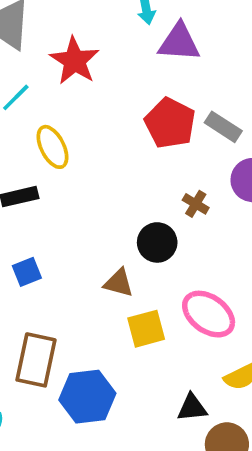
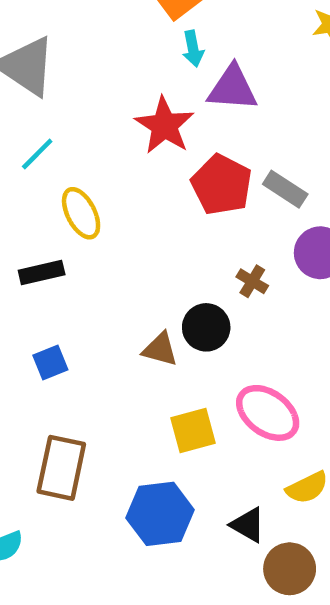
red star: (75, 61) -> (164, 125), moved
brown triangle: (119, 283) -> (160, 349), moved
blue hexagon: (87, 397) -> (160, 514), moved
black triangle: (192, 408) -> (248, 525), turned 36

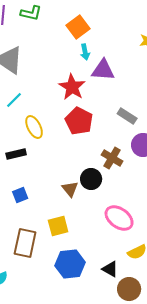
red pentagon: (222, 185) -> (79, 121), moved
brown cross: (252, 281) -> (112, 158), size x1.5
brown triangle: (160, 349) -> (70, 189), turned 36
yellow square: (193, 431) -> (58, 226), moved

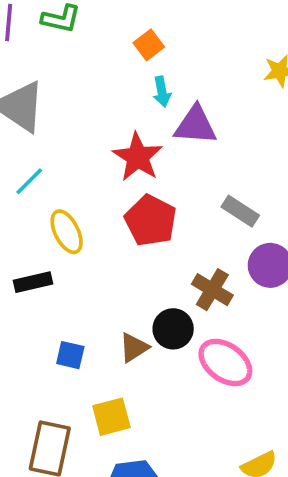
orange square: (78, 27) -> (149, 45), size x0.7
brown triangle: (70, 189) -> (134, 348), turned 36
blue square: (20, 195) -> (70, 355), moved, turned 35
pink ellipse: (119, 218) -> (225, 362), moved

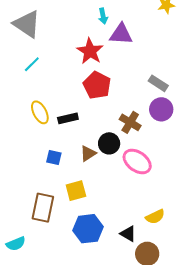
gray rectangle: (240, 211) -> (158, 83), moved
yellow ellipse: (67, 232) -> (40, 112), moved
black rectangle: (33, 282) -> (68, 118), moved

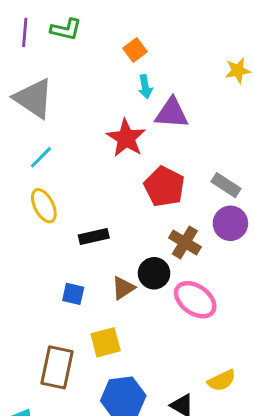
red pentagon: (97, 85) -> (164, 187), moved
yellow ellipse: (40, 112) -> (44, 206), moved

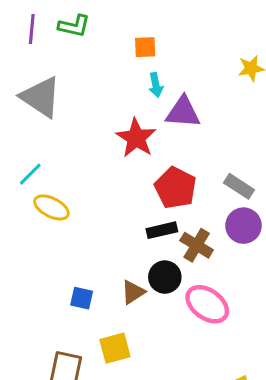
orange square: (135, 50) -> (145, 47), turned 35
cyan line: (41, 157) -> (30, 174), moved
yellow ellipse: (44, 206) -> (51, 207), turned -36
black rectangle: (94, 237) -> (162, 230), moved

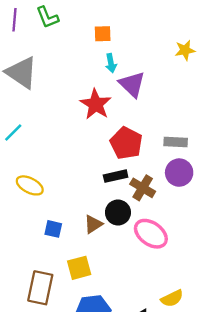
green L-shape: (74, 26) -> (47, 17), turned 55
purple triangle: (183, 112) -> (132, 84), turned 40
gray rectangle: (239, 186) -> (176, 142), turned -30
yellow ellipse: (51, 207) -> (30, 185), moved

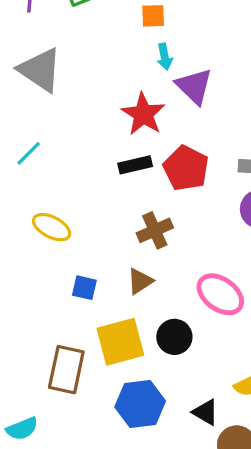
black rectangle: (116, 176) -> (135, 165), moved
brown cross: (143, 188) -> (155, 230), moved, turned 35
black circle: (118, 213) -> (174, 337), moved
yellow square: (79, 268) -> (120, 342), size x1.4

